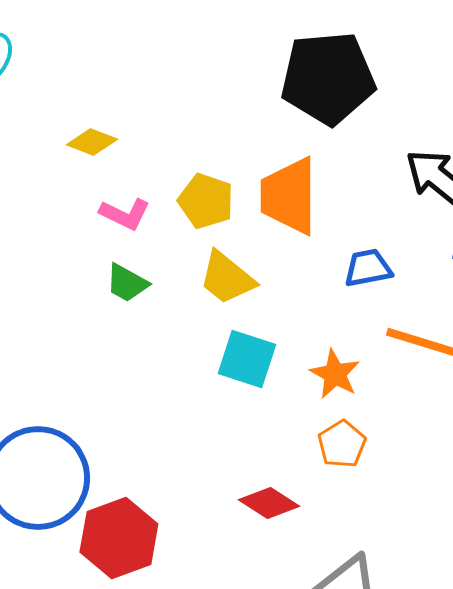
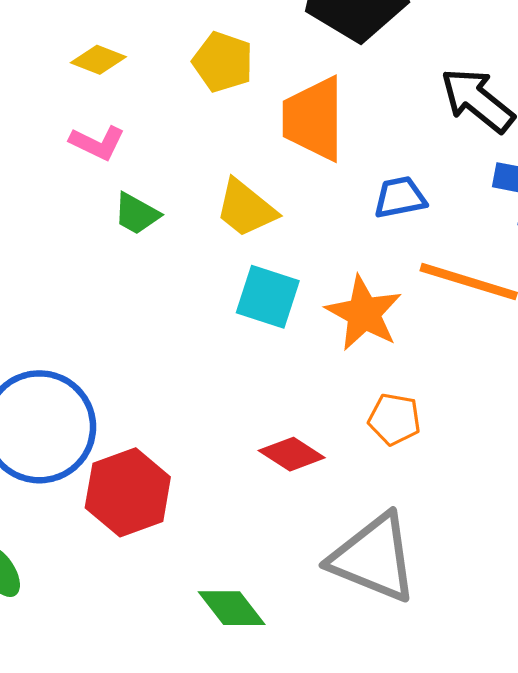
yellow pentagon: (206, 201) -> (223, 62), moved
pink L-shape: (125, 214) -> (97, 143), moved
orange star: (335, 374) -> (364, 313), size x1.4
orange pentagon: (342, 444) -> (394, 419), moved, turned -30

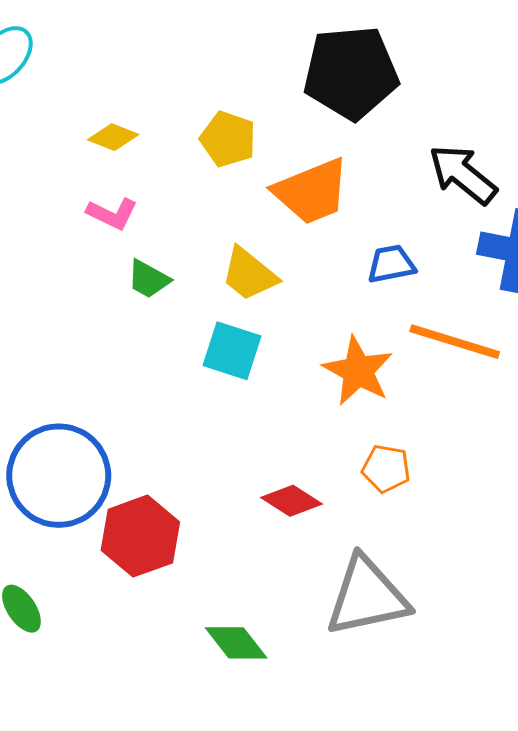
orange trapezoid: (314, 119) -> (312, 192), turned -112
cyan square: (268, 297) -> (232, 351), moved
gray triangle: (374, 558) -> (367, 597), turned -34

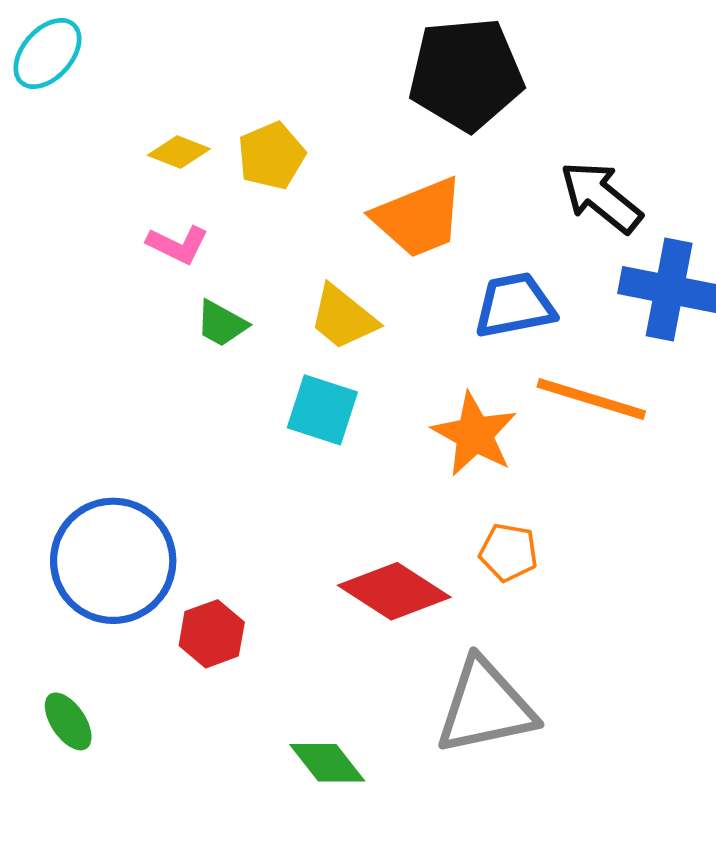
yellow pentagon: (228, 139) -> (271, 156), moved, turned 30
blue trapezoid: (391, 264) -> (515, 305), size x1.4
red diamond: (291, 501) -> (394, 591), size x1.5
red hexagon: (140, 536) -> (212, 634), size x0.7

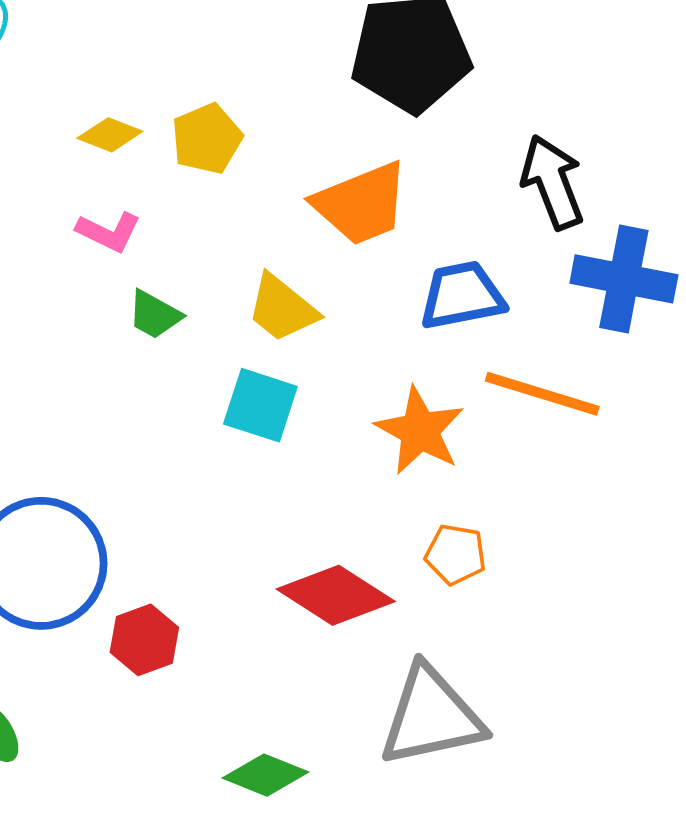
black arrow: (601, 197) -> (552, 182), turned 30
green diamond: (327, 763) -> (266, 775), turned -30

